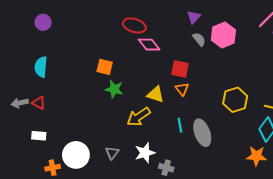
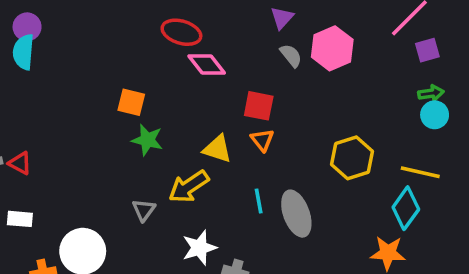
cyan semicircle: (41, 67) -> (23, 52), moved
gray triangle: (112, 153) -> (144, 210), moved

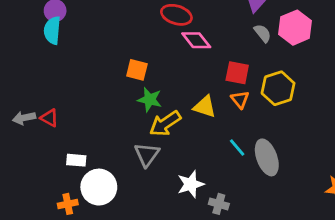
yellow hexagon: (352, 158) -> (278, 88), moved
yellow arrow: (189, 187) -> (165, 124), moved
cyan line: (259, 201) -> (237, 148), turned -30
gray triangle: (144, 210) -> (147, 155), size x1.4
white rectangle: (20, 219) -> (76, 160), moved

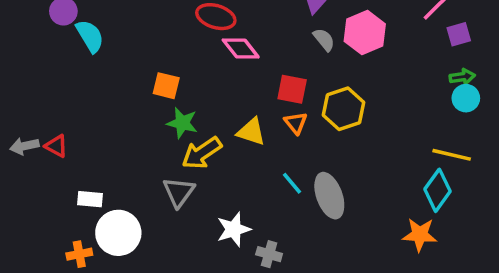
cyan semicircle: (52, 30) -> (90, 36), moved, turned 144

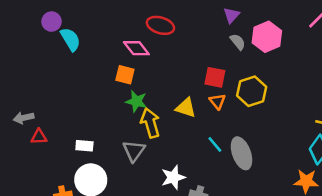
pink diamond: (241, 48) -> (136, 48), moved
red triangle: (56, 146) -> (39, 137), moved, turned -30
yellow arrow: (202, 153) -> (150, 123), turned 108
white rectangle: (90, 199) -> (84, 146), moved

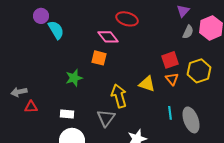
gray semicircle: (238, 42) -> (188, 32), turned 64
red square: (215, 77) -> (170, 60), turned -30
green star: (136, 101) -> (74, 78), moved, turned -30
cyan line: (215, 144) -> (170, 113), turned 32

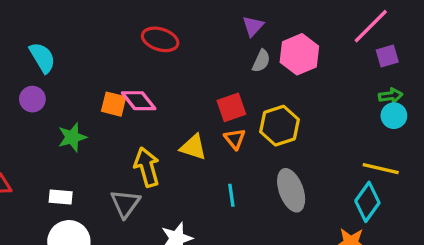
purple circle: (41, 16) -> (32, 99), moved
pink diamond: (108, 37) -> (139, 101), moved
gray ellipse: (191, 120) -> (291, 190), moved

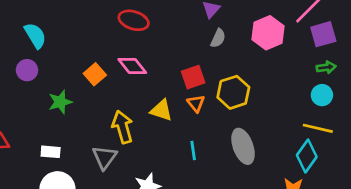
pink hexagon: (299, 54) -> (268, 33), moved
purple square: (387, 56) -> (323, 34), size x1.4
pink diamond: (139, 101) -> (132, 66), moved
orange square: (114, 104) -> (95, 74), turned 35
cyan circle: (394, 116) -> (322, 95), moved

